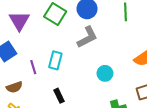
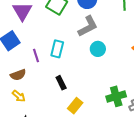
cyan circle: (105, 73) -> (98, 49), moved

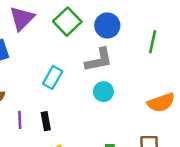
purple line: (36, 56) -> (20, 120), moved

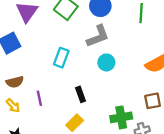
black rectangle: (46, 121) -> (81, 94), moved

